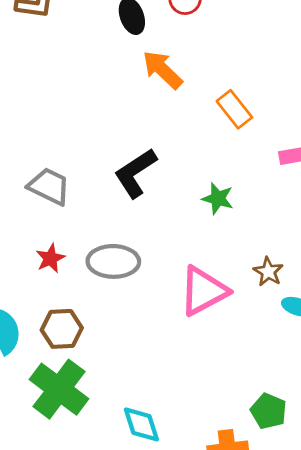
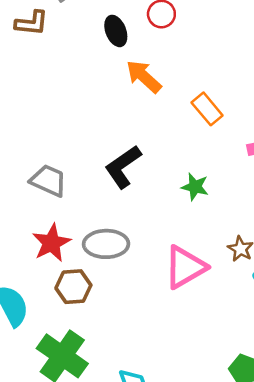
red star: (50, 258) -> (51, 243), size x1.5
brown hexagon: (62, 329) -> (73, 287), moved

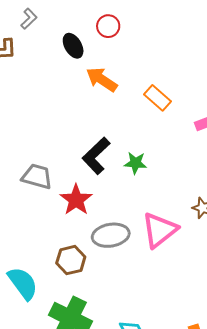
green star: (195, 187) -> (135, 163), moved
red star: (51, 243) -> (76, 200), moved
gray ellipse: (106, 244) -> (111, 235), moved

